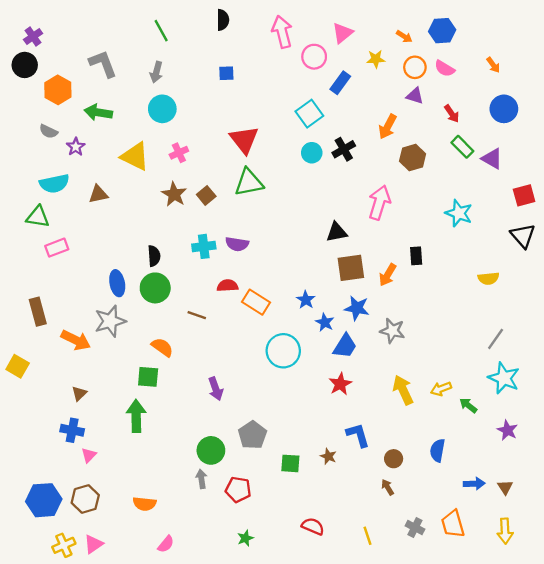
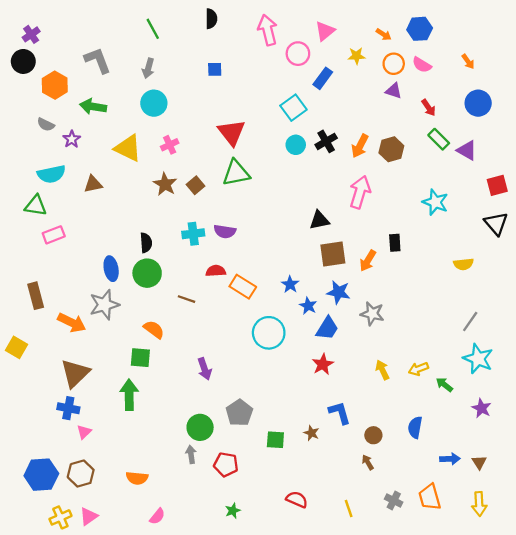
orange arrow: (388, 127) -> (360, 146), moved
yellow arrow: (403, 390) -> (382, 370), size x0.7
brown triangle: (79, 393) -> (75, 373), size x2.0

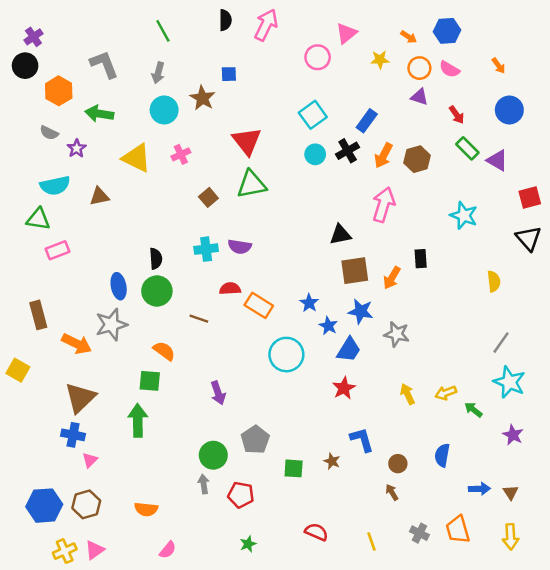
pink arrow: (268, 30) -> (266, 25), moved, turned 40
blue rectangle: (323, 78) -> (367, 121), moved
brown star: (165, 184) -> (202, 98), moved
yellow semicircle: (463, 264) -> (494, 281), turned -90

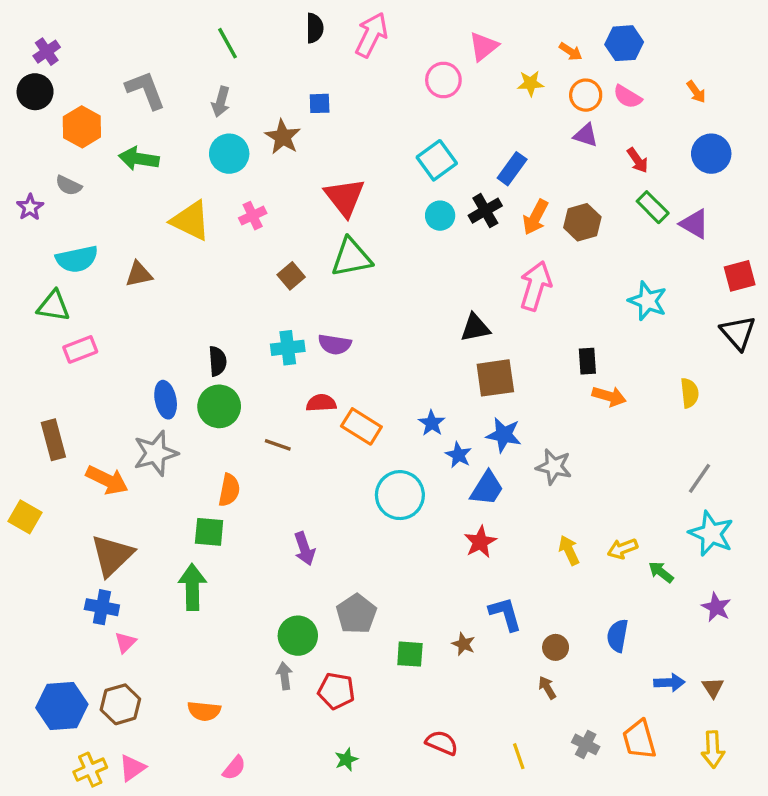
purple star: (77, 148) -> (30, 207), moved
orange arrow: (392, 278) -> (609, 396), moved, turned -105
orange semicircle: (164, 351) -> (229, 490), turned 65

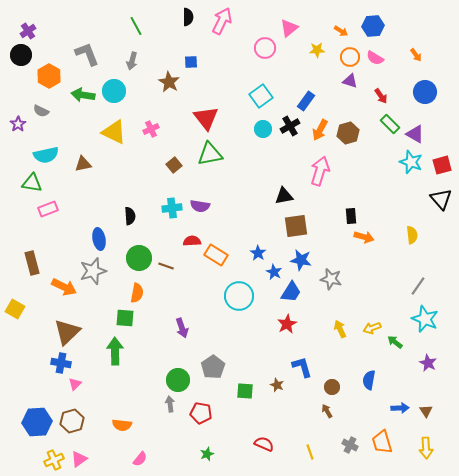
cyan circle: (229, 154) -> (114, 91), moved
cyan star: (648, 301) -> (411, 162), moved
green circle: (219, 406) -> (139, 258), moved

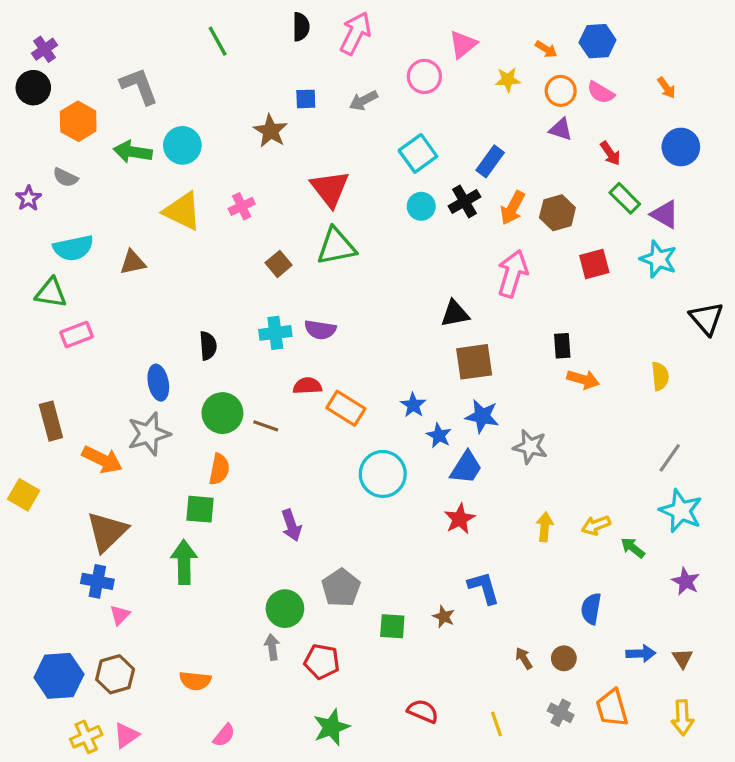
gray arrow: (132, 61) -> (363, 100), moved, turned 48
red square: (442, 165) -> (594, 264), moved
yellow arrow: (340, 329) -> (545, 527), turned 30
brown circle: (332, 387) -> (564, 658), moved
green star: (207, 454) -> (331, 727), size x1.6

